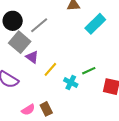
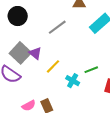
gray line: (39, 25) -> (57, 27), moved
gray square: (20, 42) -> (20, 53), moved

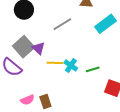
yellow line: (53, 66) -> (55, 63), turned 42
cyan cross: (73, 81) -> (71, 65), moved

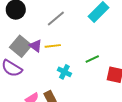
yellow line: (55, 63) -> (53, 46), moved
cyan cross: (71, 65) -> (64, 72), moved

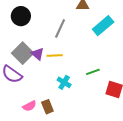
gray line: (56, 18) -> (60, 28), turned -30

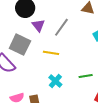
gray square: (23, 53) -> (20, 45), turned -30
purple triangle: (38, 54) -> (38, 25), moved

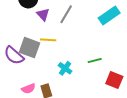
gray square: (20, 45) -> (30, 48), moved
yellow line: (51, 53) -> (48, 40), moved

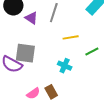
yellow line: (48, 40) -> (71, 37), moved

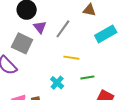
gray square: (25, 53) -> (22, 43), moved

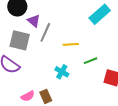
gray line: (63, 29) -> (45, 32), moved

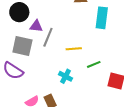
cyan rectangle: (100, 14) -> (102, 18), turned -40
purple triangle: (34, 21) -> (36, 26), turned -32

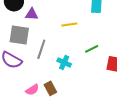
gray line: (48, 37) -> (41, 49), moved
yellow line: (74, 49) -> (69, 25), moved

